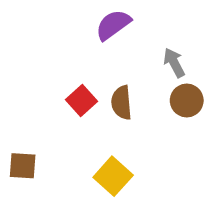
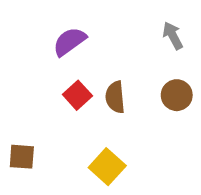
purple semicircle: (113, 25) -> (69, 42), moved
gray arrow: (174, 63) -> (173, 36), moved

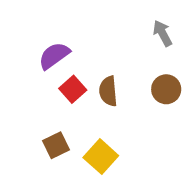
purple semicircle: (69, 42) -> (54, 56), moved
brown square: (22, 157) -> (56, 145), moved, turned -30

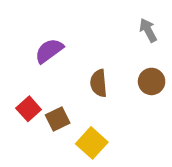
red square: (73, 89) -> (29, 109), moved
brown square: (56, 145) -> (58, 119), moved

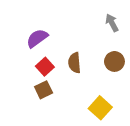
red square: (29, 109) -> (45, 67), moved
yellow square: (92, 143) -> (100, 108), moved

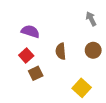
purple semicircle: (37, 38) -> (30, 31), turned 54
red square: (45, 67) -> (26, 55), moved

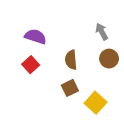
gray arrow: (91, 19) -> (102, 32), moved
brown square: (36, 73) -> (70, 88), moved

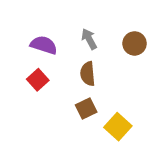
gray arrow: (102, 32) -> (89, 39), moved
brown circle: (109, 59) -> (135, 43), moved

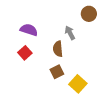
gray arrow: (89, 39) -> (70, 33), moved
brown circle: (135, 43) -> (89, 14), moved

